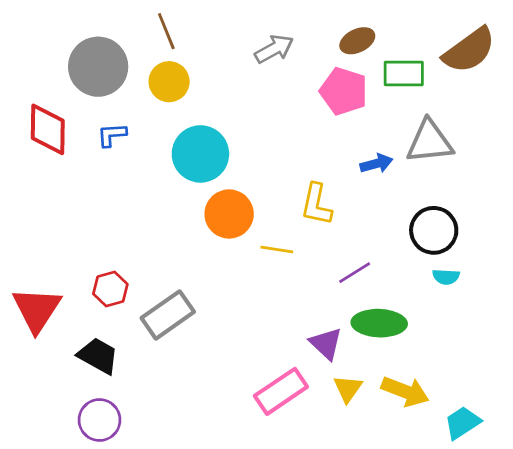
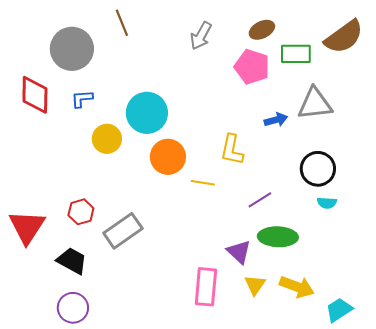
gray arrow: (274, 49) -> (201, 36), turned 148
yellow circle: (169, 82) -> (107, 139), moved
pink rectangle: (281, 391) -> (206, 287), turned -51

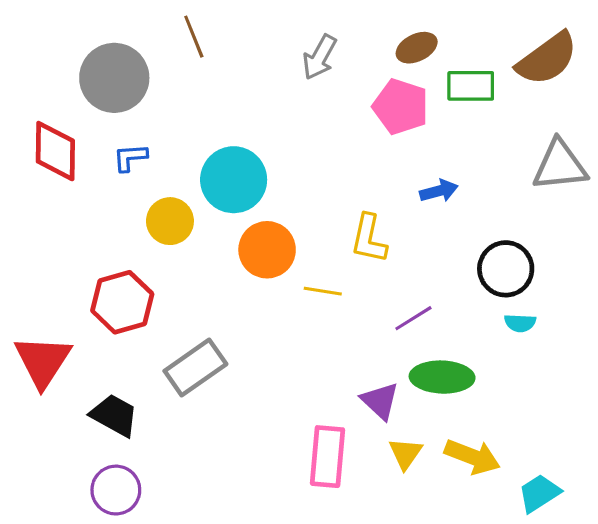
gray triangle: (315, 104) -> (560, 165), moved
red hexagon: (81, 212) -> (122, 302), moved, size x1.5

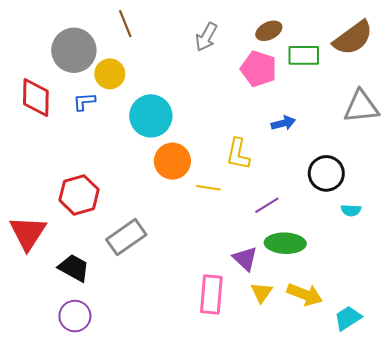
yellow circle: (170, 221) -> (110, 74), moved
cyan semicircle: (520, 323) -> (351, 210), moved

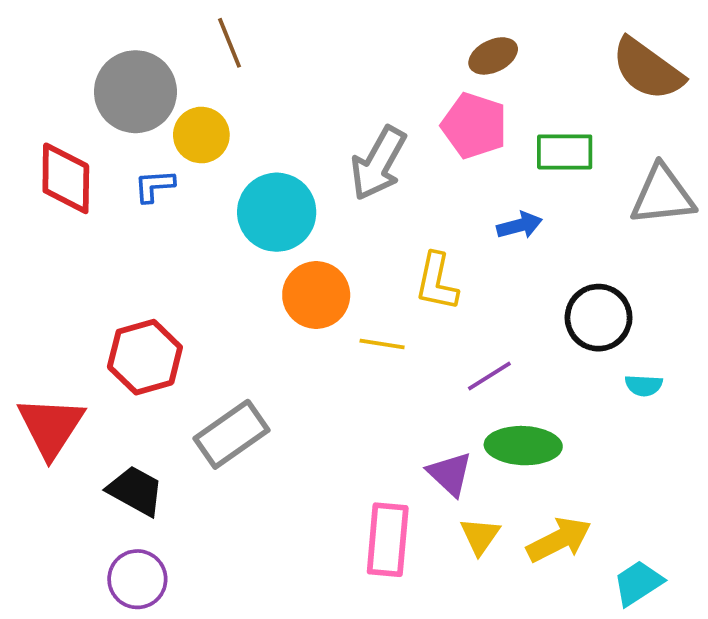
gray arrow: (206, 37) -> (378, 163), moved, size x1.4
brown semicircle: (353, 38) -> (647, 69), turned 72
green rectangle: (304, 55) -> (565, 152), moved
yellow arrow: (305, 294) -> (559, 540), turned -48

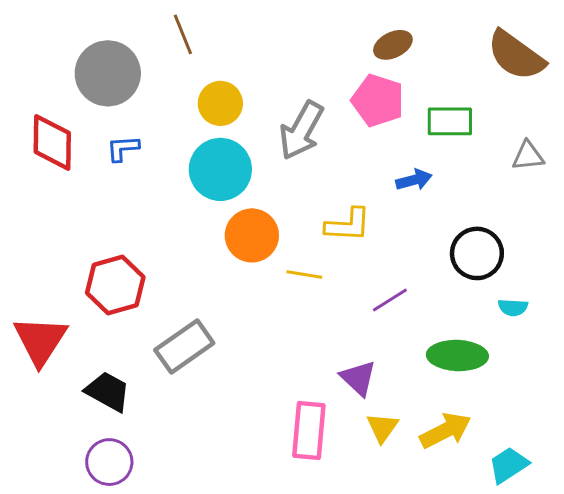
yellow circle: (201, 135) -> (220, 103), moved
gray triangle: (663, 195) -> (528, 156), size x0.6
yellow L-shape: (437, 282) -> (348, 225), turned -99
green ellipse: (523, 446) -> (457, 355), moved

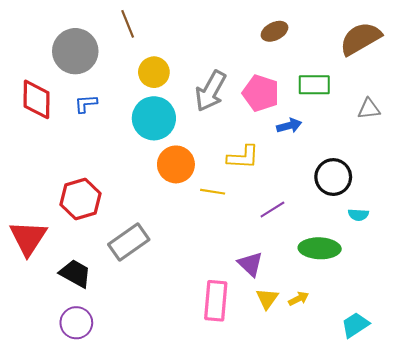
brown semicircle: (516, 55) -> (360, 39), turned 114
pink pentagon: (378, 100) -> (261, 93), moved
yellow arrow: (445, 431) -> (299, 299), moved, size x0.6

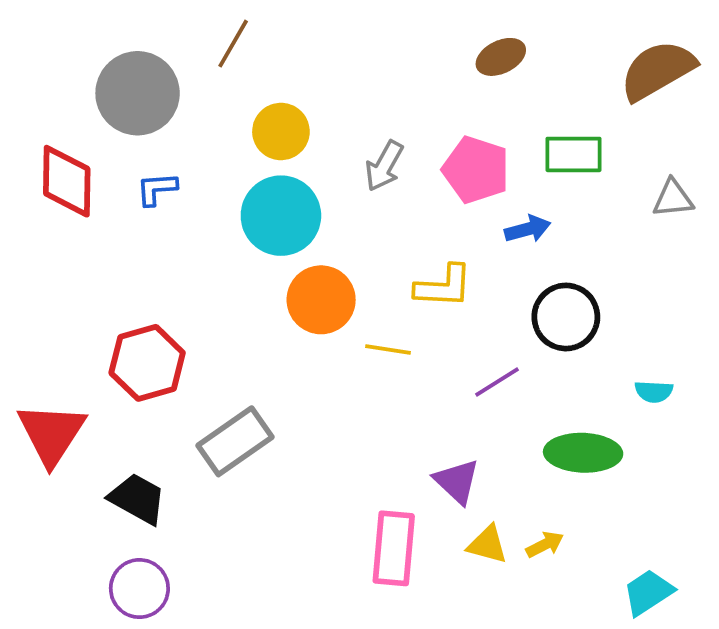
brown line: (128, 24) -> (233, 44), turned 52
gray arrow: (211, 91) -> (384, 166), size x0.7
black circle: (333, 177) -> (566, 317), moved
yellow triangle: (267, 299) -> (487, 545), turned -50

